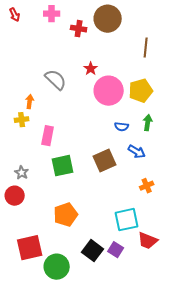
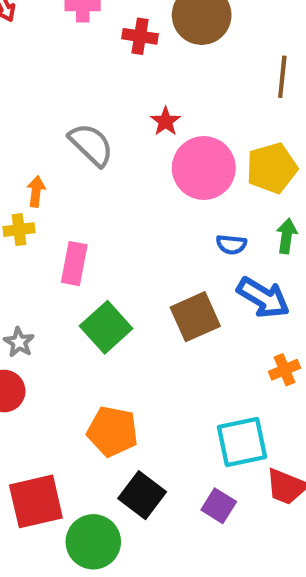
blue arrow: (137, 152) -> (263, 298), size x1.4
green square: (63, 166) -> (106, 327), turned -30
orange pentagon: (66, 215) -> (112, 431), turned 30
black square: (93, 251) -> (142, 495), moved

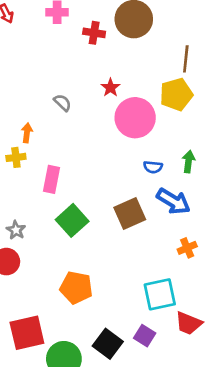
gray semicircle: (91, 145) -> (63, 103), size x0.6
yellow pentagon: (272, 168) -> (176, 94), moved
black square: (142, 495) -> (108, 344), moved

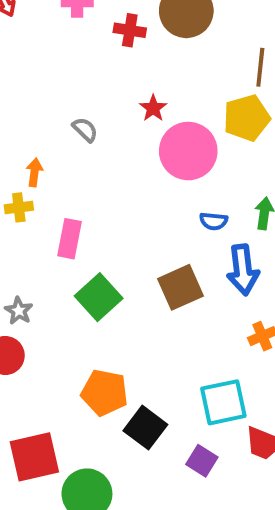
blue arrow: (173, 201) -> (243, 270), turned 52
black square: (108, 344) -> (145, 428), moved

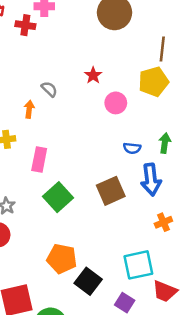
red cross: (130, 30) -> (25, 25), moved
pink circle: (188, 151) -> (116, 103), size x0.6
orange arrow: (34, 172) -> (29, 109), moved

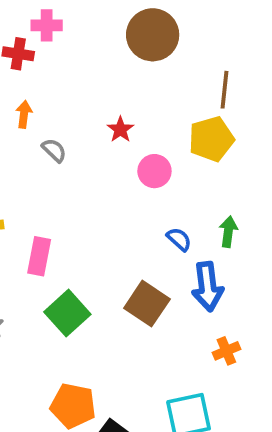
orange arrow: (29, 109) -> (24, 114), moved
blue semicircle: (132, 148) -> (179, 239), turned -144
brown square: (111, 191) -> (147, 304), turned -32

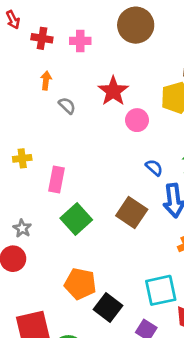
pink cross: (47, 25) -> (80, 41), moved
red star: (120, 129) -> (113, 91), size x1.6

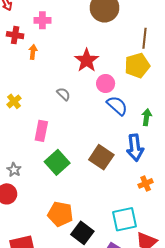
red cross: (42, 38) -> (15, 35), moved
pink cross: (80, 41) -> (42, 20), moved
gray semicircle: (67, 106) -> (63, 94), moved
yellow cross: (22, 158) -> (14, 101), moved, turned -32
blue semicircle: (154, 168) -> (117, 106), moved, size x1.5

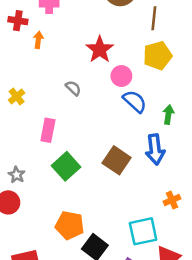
brown line: (144, 38) -> (154, 18), moved
orange cross: (146, 183) -> (172, 200), moved

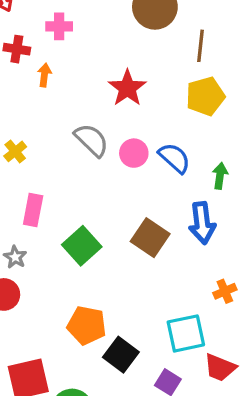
pink circle: (121, 76) -> (134, 153), moved
gray semicircle: (73, 88) -> (92, 140), size x1.6
pink rectangle: (48, 130) -> (33, 210), moved

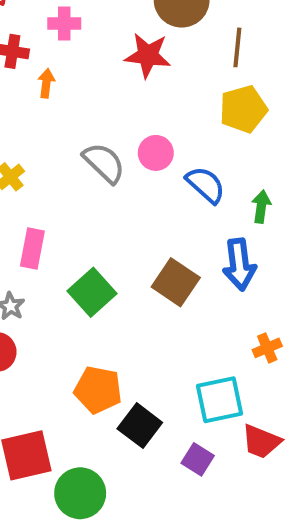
red star: (127, 88) -> (148, 55), moved, turned -30
pink circle: (134, 153) -> (156, 153), moved

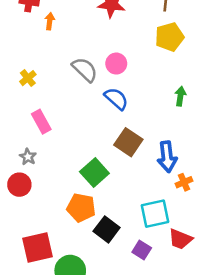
blue semicircle: (206, 185) -> (116, 99), moved
pink rectangle: (32, 248) -> (41, 122), turned -40
blue arrow: (239, 264) -> (167, 157), moved
green square: (92, 292) -> (94, 173), moved

